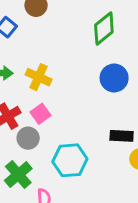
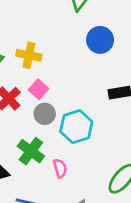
gray circle: (28, 138) -> (45, 114), moved

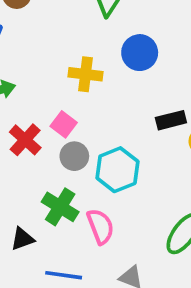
yellow cross: (29, 55) -> (85, 74), moved
pink semicircle: (60, 168) -> (100, 226), size x1.4

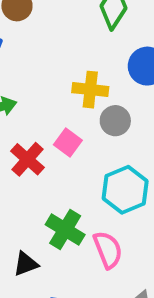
gray circle: (74, 156) -> (115, 121), moved

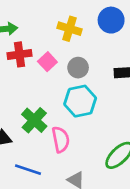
gray circle: (115, 121) -> (78, 68), moved
red cross: (28, 159) -> (19, 54), moved, turned 30

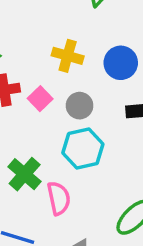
blue circle: (111, 20) -> (121, 63), moved

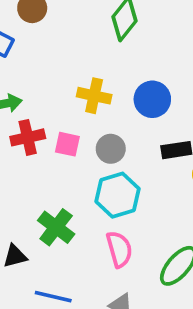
pink square: (40, 99) -> (67, 144), turned -30
pink semicircle: (59, 198) -> (119, 249), moved

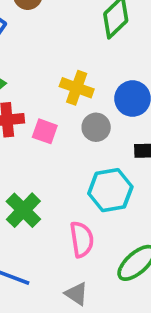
gray circle: (111, 149) -> (96, 127), moved
cyan hexagon: (118, 195) -> (110, 190), moved

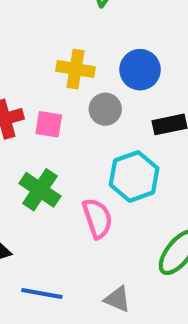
green cross: (23, 210) -> (40, 190), moved
pink semicircle: (82, 239) -> (97, 218), moved

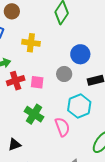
yellow cross: (75, 69) -> (31, 43), moved

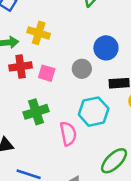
yellow cross: (31, 43) -> (39, 33), moved
green cross: (34, 114) -> (36, 112), turned 30

